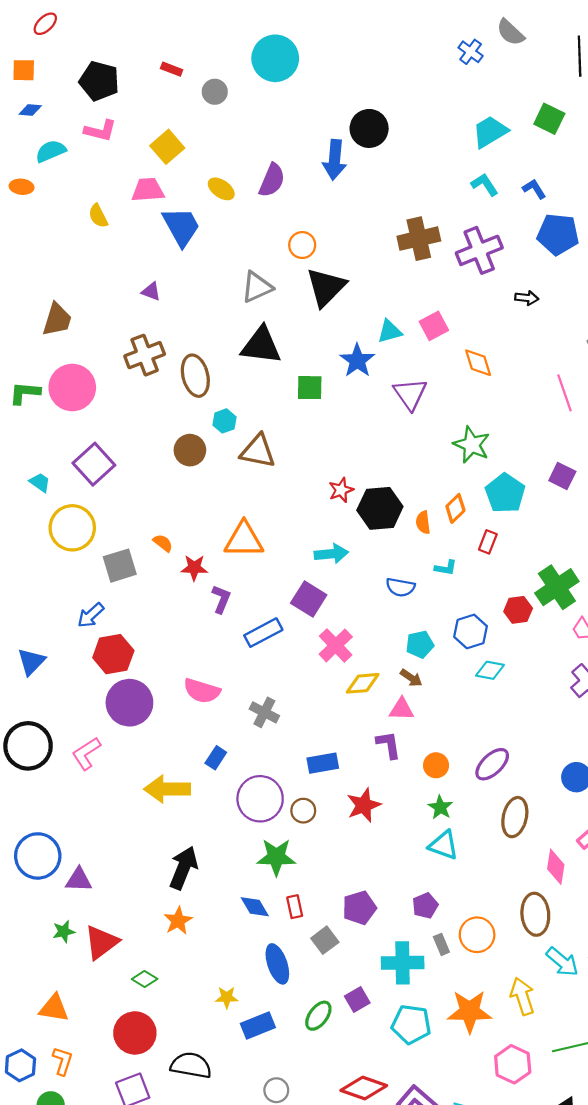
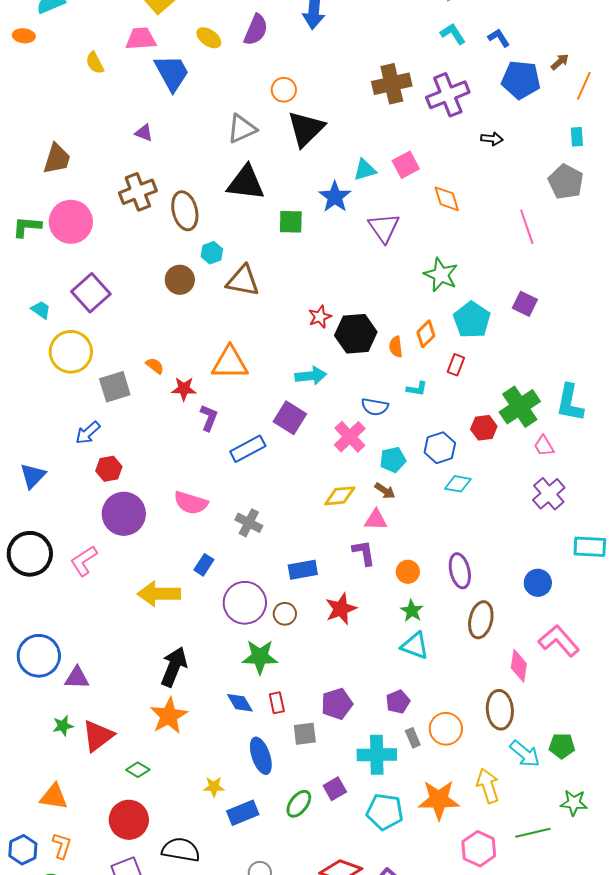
pink cross: (336, 645) -> (350, 437), moved
red hexagon: (113, 654) -> (109, 469), size x0.7
purple ellipse: (492, 764) -> (460, 571), turned -60
orange star: (178, 921) -> (169, 716), size x1.4
gray square: (325, 940) -> (305, 734), turned 30

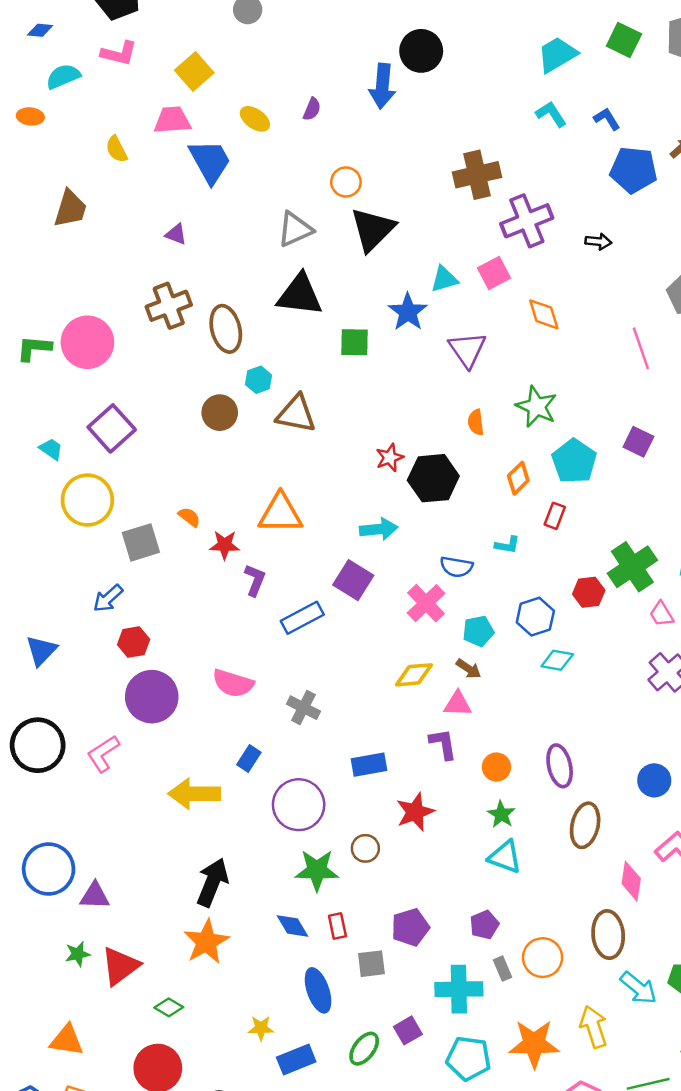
purple semicircle: (256, 30) -> (312, 109), size x0.6
purple cross: (448, 95) -> (527, 221), moved
brown trapezoid: (57, 159) -> (70, 209), moved
orange semicircle: (396, 347) -> (476, 422), moved
brown circle: (285, 614) -> (365, 848), moved

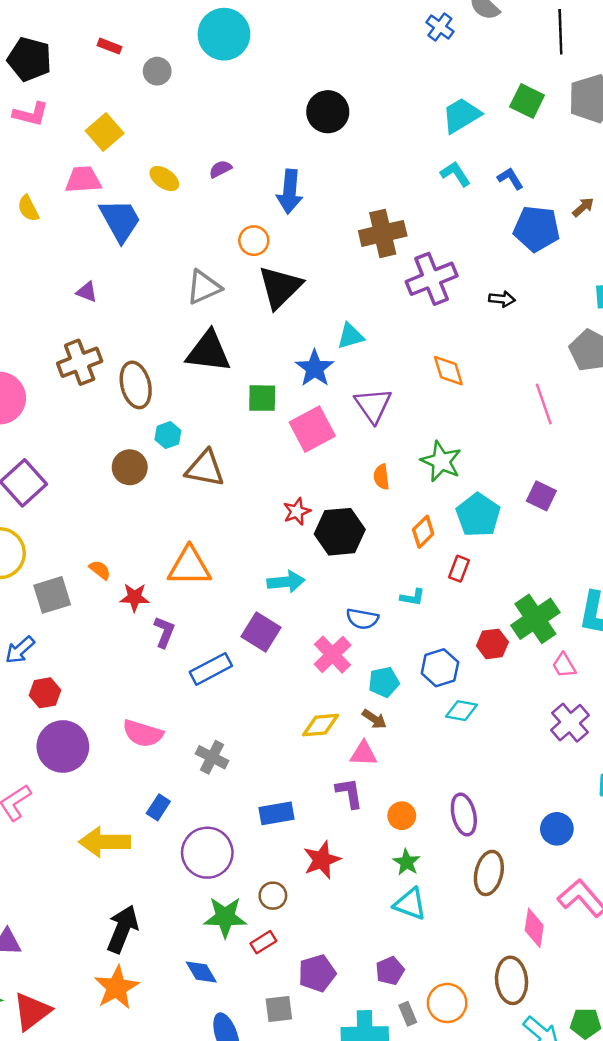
blue arrow: (382, 86) -> (290, 192), moved
purple semicircle: (312, 109) -> (220, 169), turned -140
pink square: (494, 273) -> (312, 429), moved, size x1.4
red rectangle: (337, 926) -> (263, 942), moved, turned 70

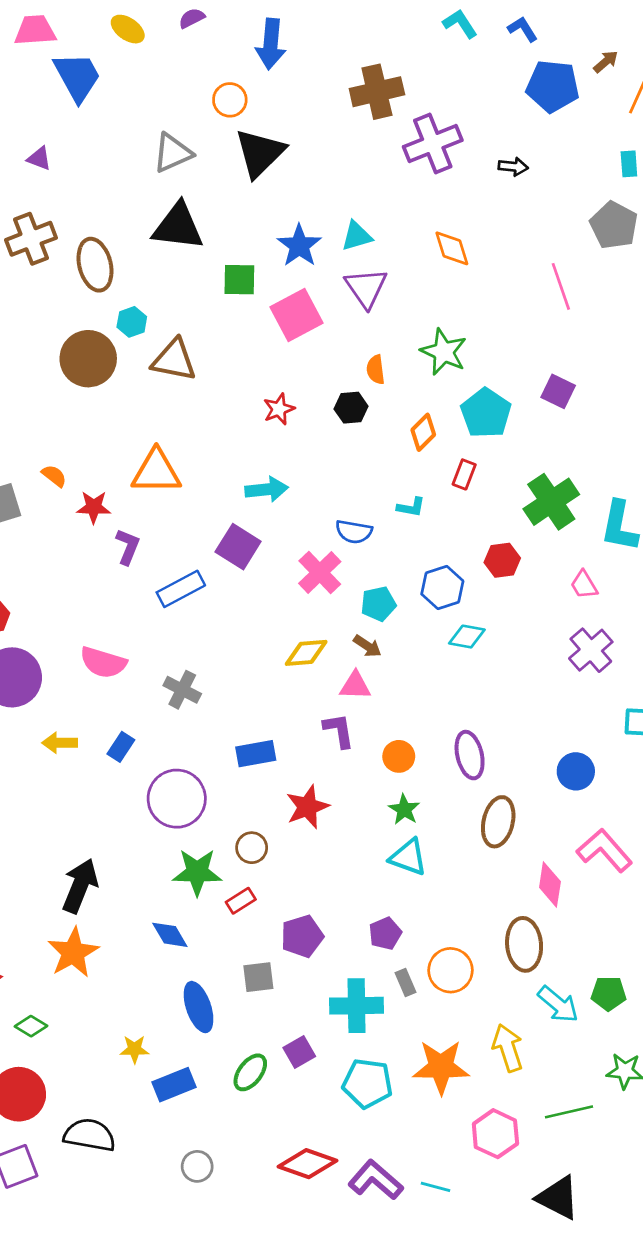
cyan triangle: (350, 336) -> (357, 236), moved
brown circle: (130, 467) -> (88, 359), size x1.4
black hexagon: (340, 532) -> (351, 408), moved, size x0.6
green cross: (535, 619) -> (551, 502), moved
yellow arrow: (105, 842) -> (60, 743), moved, size x0.6

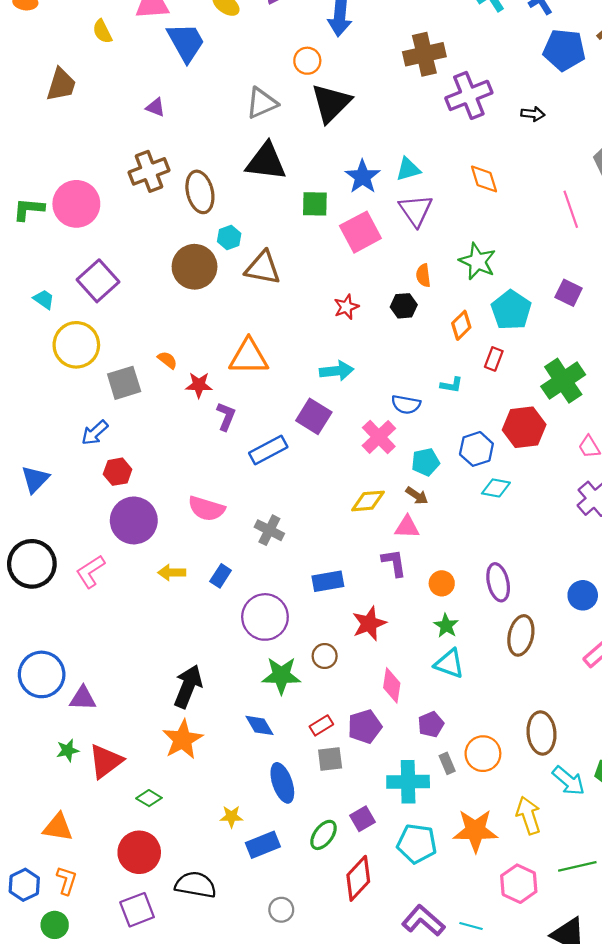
red hexagon: (502, 560) -> (524, 427), size x1.5
pink diamond: (550, 884) -> (392, 685), moved
red rectangle: (241, 901) -> (321, 725), moved
red diamond: (307, 1164) -> (358, 878), moved, turned -66

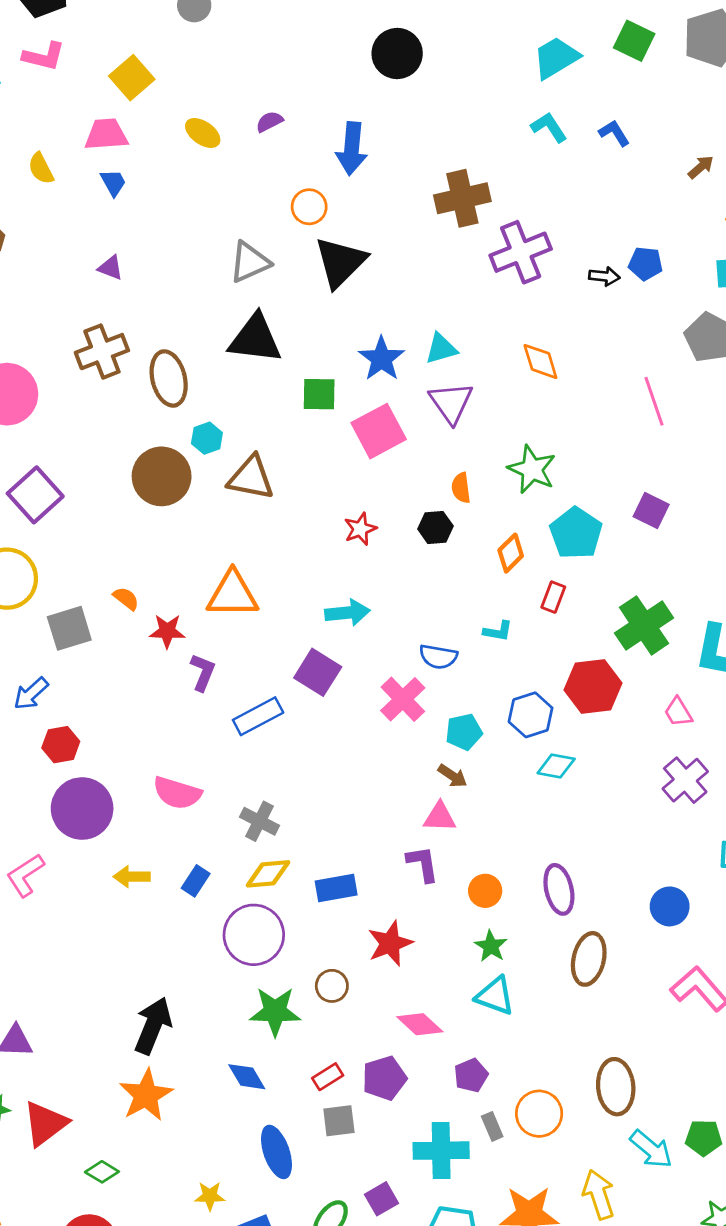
blue trapezoid: (186, 42) -> (113, 183), moved, size x0.5
blue pentagon: (564, 50) -> (645, 264), moved, size x0.6
yellow diamond: (368, 501) -> (268, 874), moved
pink diamond: (392, 685) -> (420, 1024), turned -56

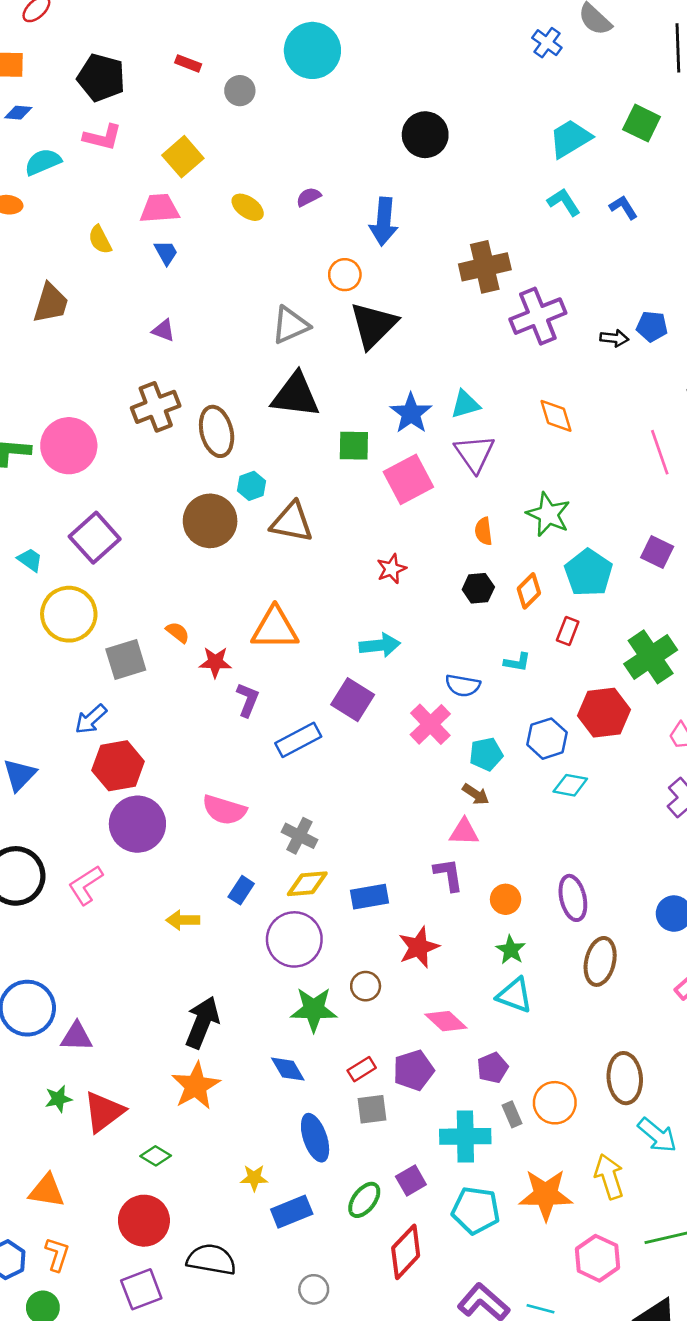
black hexagon: (435, 528) -> (478, 588), moved
red hexagon: (61, 745) -> (118, 766), size x1.5
yellow arrow: (132, 877) -> (183, 920), moved

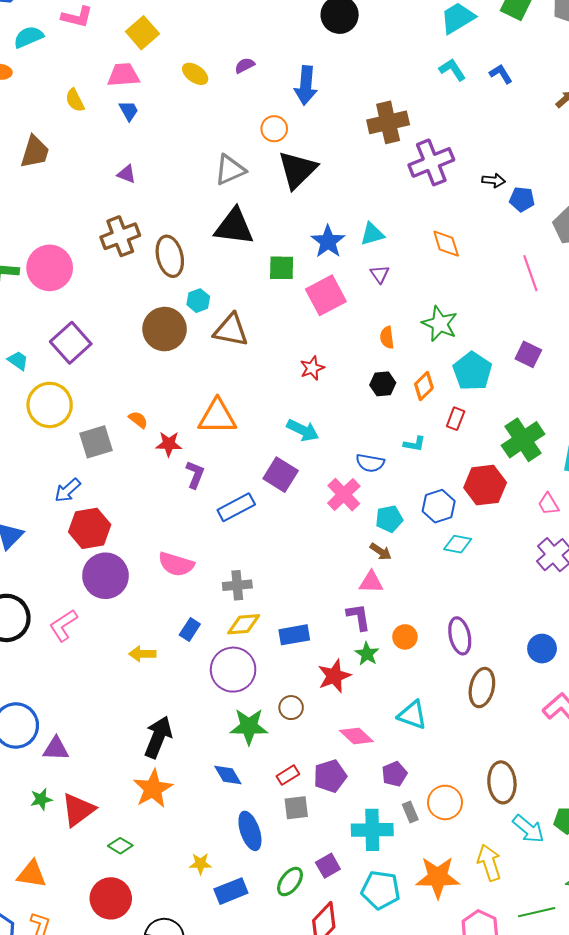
blue pentagon: (652, 326) -> (522, 199), moved
purple triangle: (474, 453) -> (380, 274), size x0.6
cyan arrow: (380, 645) -> (303, 430), turned 32
gray cross: (299, 836) -> (237, 585), turned -32
green star: (511, 950) -> (367, 654), moved

